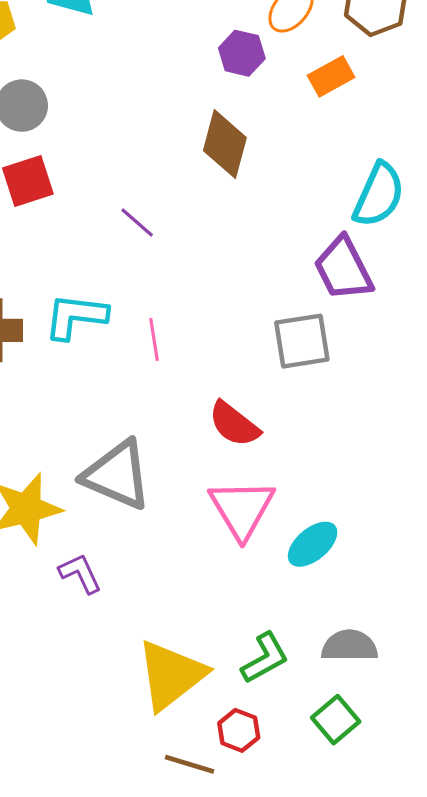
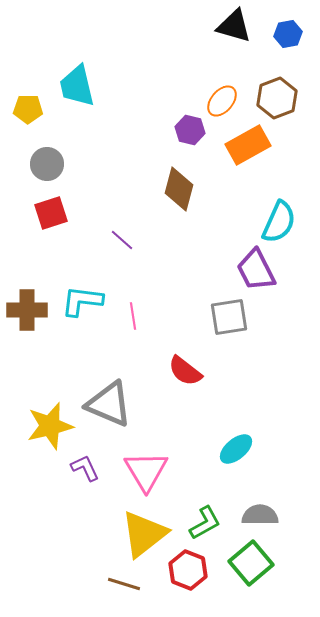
orange rectangle: (331, 76) -> (248, 145), size x1.5
pink triangle: (242, 509) -> (146, 471), moved
green square: (336, 720) -> (251, 563), size x1.4
red hexagon: (239, 730) -> (188, 570), size x1.4
brown line: (189, 764) -> (124, 584), moved

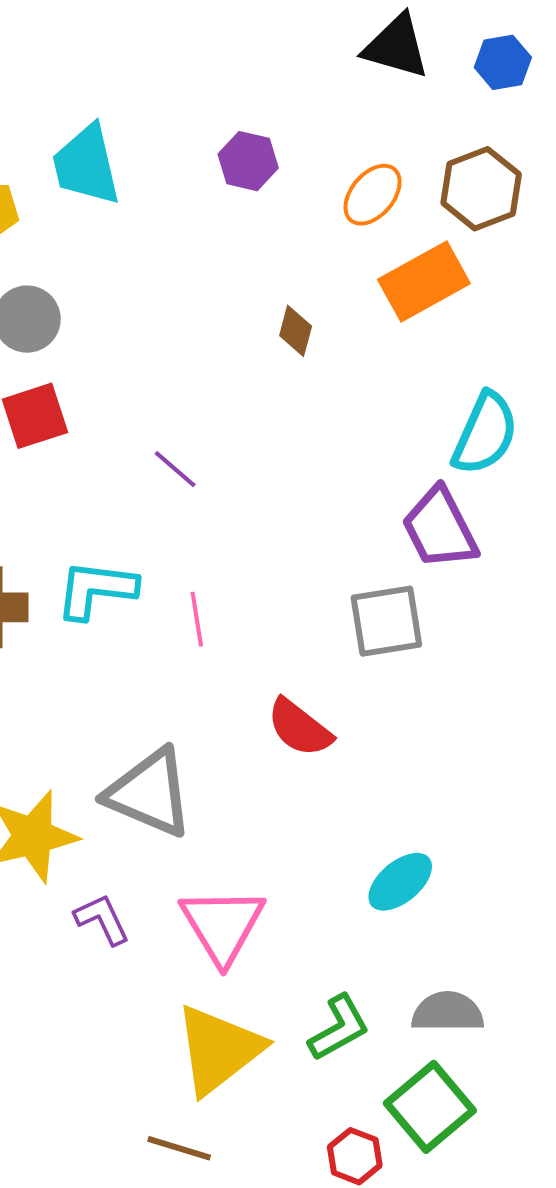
purple hexagon: (190, 130) -> (248, 161), moved
brown diamond: (179, 189) -> (296, 331), moved, size x0.6
red hexagon: (188, 570) -> (355, 1156), moved, size x0.7

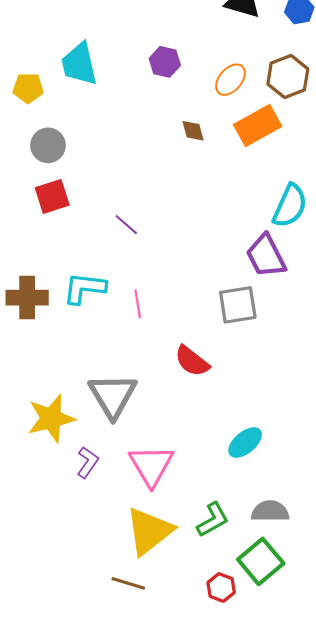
brown diamond: (296, 331) -> (193, 131), moved, turned -30
gray triangle: (149, 793) -> (113, 396), turned 36
purple L-shape: (102, 919) -> (88, 462), turned 60

